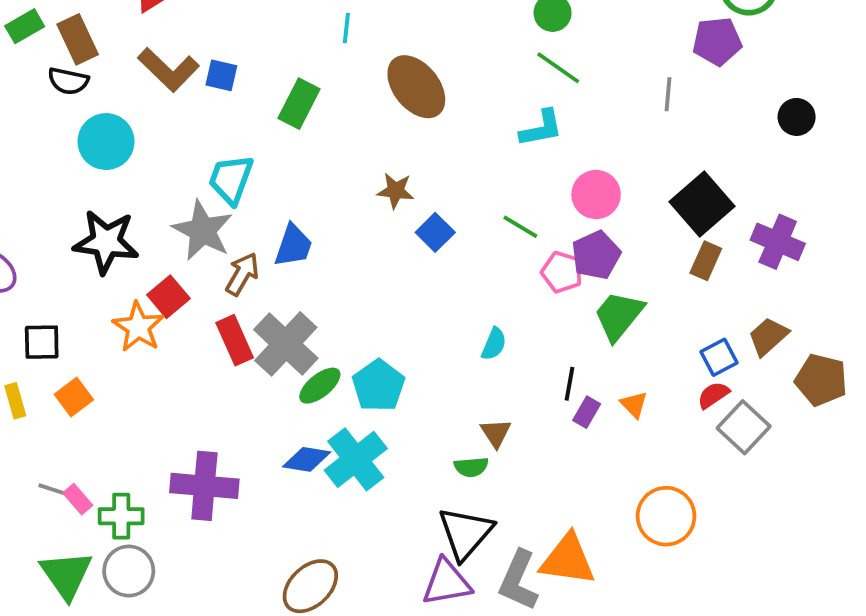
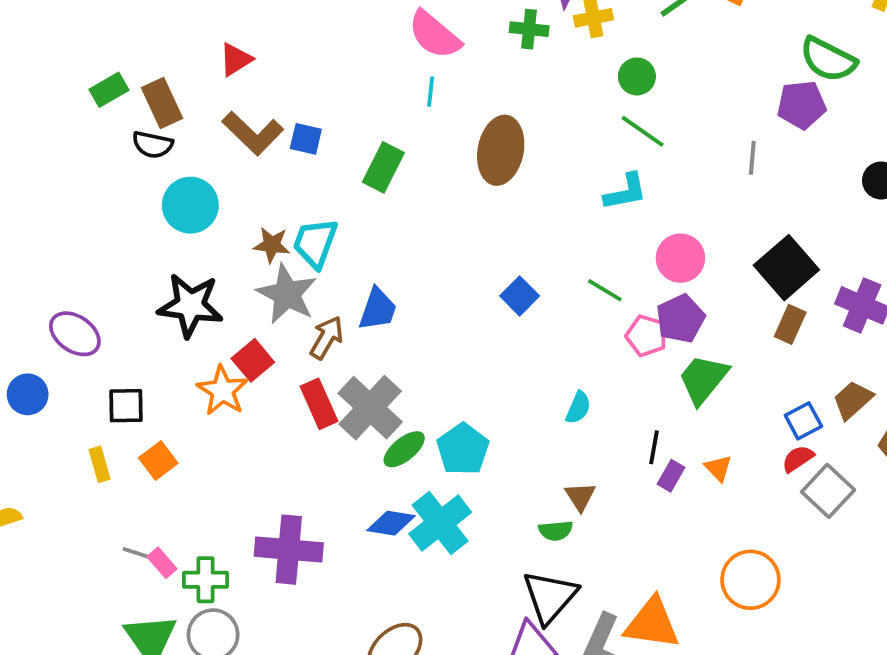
brown ellipse: (416, 87) -> (501, 150), turned 50
brown star: (396, 191) -> (272, 245), moved

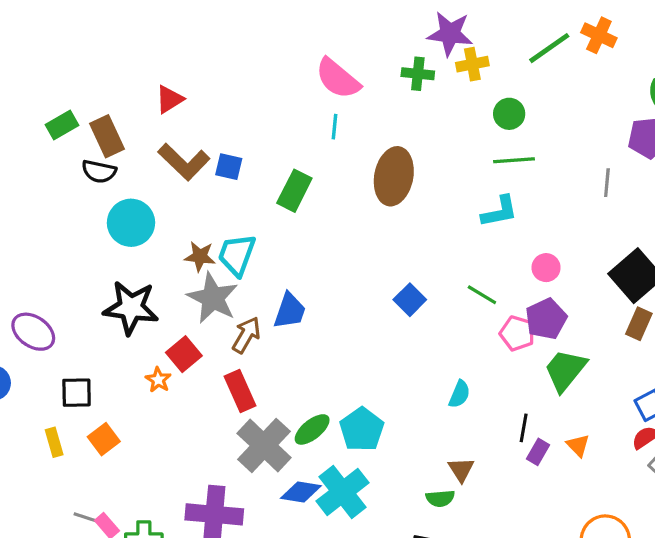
green line: (643, 131) -> (514, 160), turned -39
pink circle: (680, 258) -> (546, 268), size x0.7
orange star: (223, 391) -> (158, 380), size x0.6
gray cross: (370, 408) -> (264, 445), moved

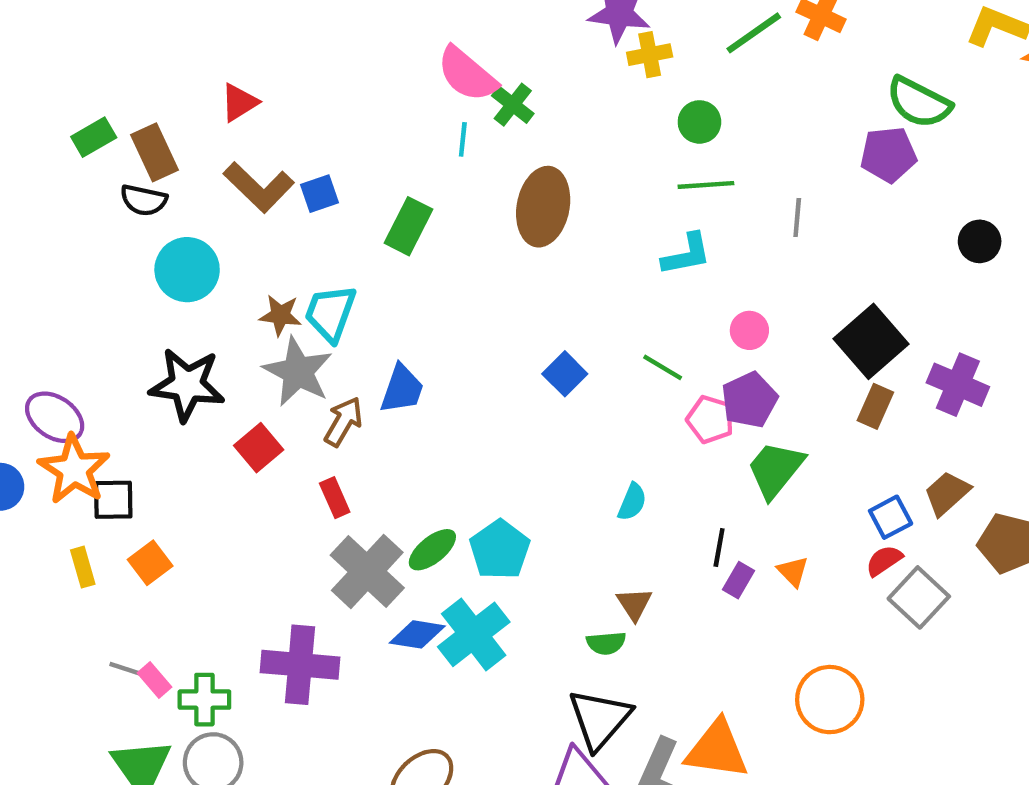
green cross: (418, 74) -> (513, 105), moved, turned 32
blue square: (229, 167) -> (319, 194), turned -32
gray line: (607, 183) -> (797, 218), moved
orange star: (158, 380) -> (74, 469), moved, size x2.0
red rectangle: (240, 391) -> (335, 498), size x0.7

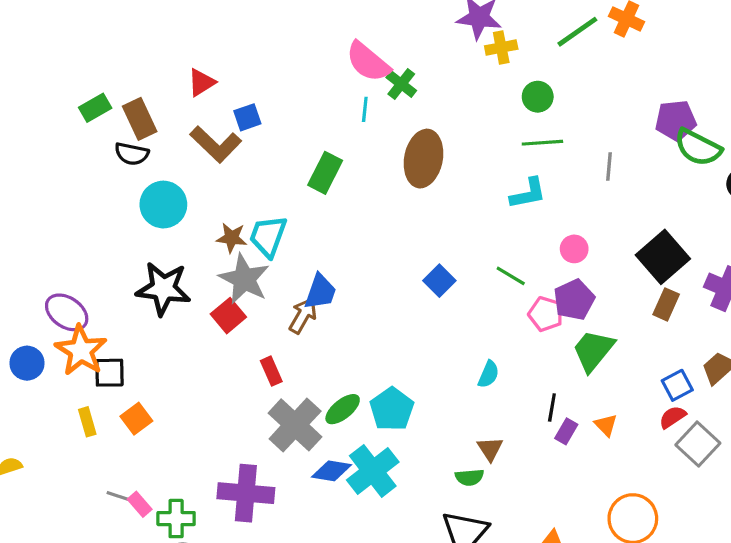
green semicircle: (919, 102) -> (698, 147), moved
blue square: (319, 194) -> (247, 117), moved
brown arrow: (343, 422) -> (303, 316), moved
red square: (259, 448) -> (228, 316), moved

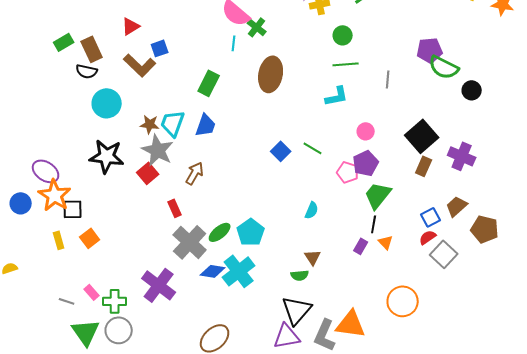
green line: (511, 276) -> (313, 148), moved
blue trapezoid: (320, 292) -> (206, 125), moved
black line: (552, 408) -> (374, 224), moved
purple cross: (246, 493) -> (159, 285), turned 32
gray line: (119, 496) -> (67, 301), moved

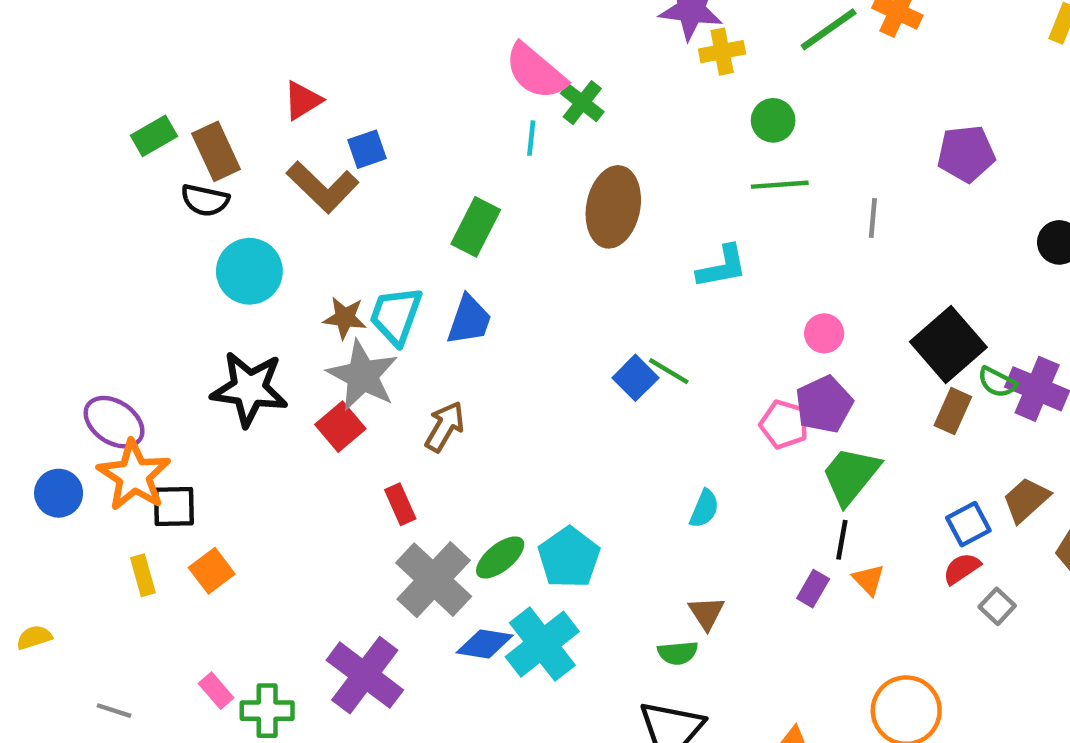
green semicircle: (444, 67) -> (997, 382), moved, size x0.6
cyan L-shape: (337, 96) -> (722, 267), moved
green line: (313, 148) -> (669, 371), moved
gray square: (444, 254) -> (997, 606), size x0.6
gray line: (67, 301) -> (114, 711), moved

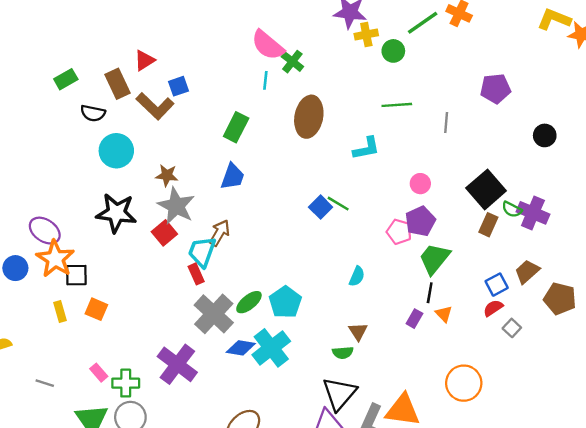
green circle: (773, 120) -> (393, 51), moved
brown rectangle: (216, 151) -> (117, 84), moved
cyan trapezoid: (396, 316) -> (202, 252), moved
orange square: (212, 571) -> (96, 309), turned -30

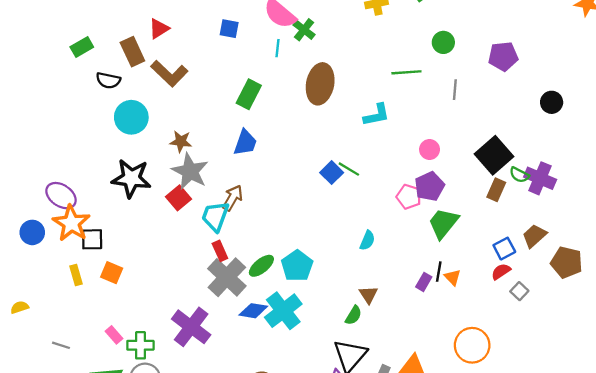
green circle: (393, 51) -> (443, 42), moved
blue square: (179, 86) -> (229, 29), moved, turned 30
red rectangle: (196, 274) -> (220, 251), moved
black line: (430, 293) -> (439, 272), moved
green semicircle: (343, 353) -> (354, 315), turned -54

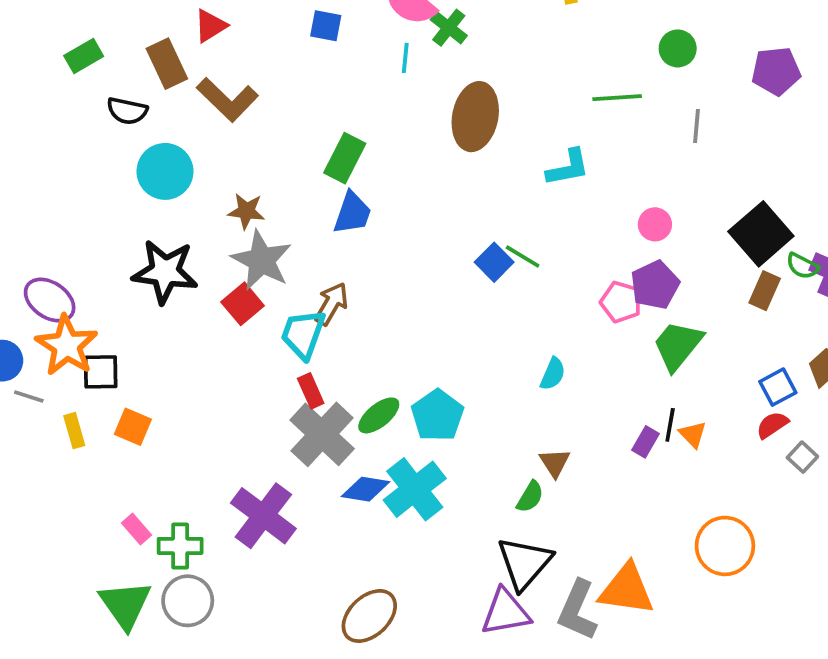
green rectangle: (249, 94) -> (345, 158), moved
gray line: (61, 345) -> (29, 397), moved

